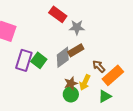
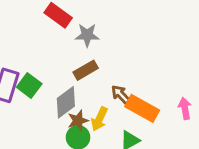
gray diamond: (63, 57) -> (66, 102), moved
orange rectangle: (113, 75) -> (142, 108), turned 70

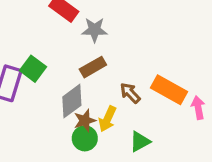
green square: (29, 85) -> (33, 69), moved
orange rectangle: (142, 108) -> (169, 90), moved

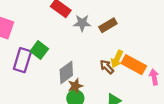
brown rectangle: (93, 67) -> (108, 25), moved
yellow arrow: (107, 119) -> (117, 59), moved

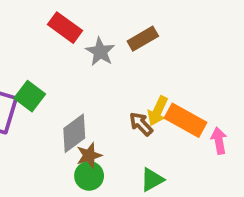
gray star: (82, 23) -> (100, 52), turned 30
brown rectangle: (108, 25) -> (143, 39), moved

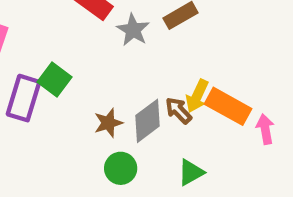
gray diamond: (74, 133) -> (147, 121), moved
brown star: (89, 155) -> (108, 123), moved

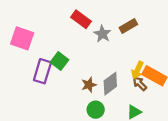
brown arrow: (178, 110) -> (140, 84), moved

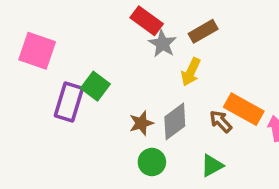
red rectangle: (81, 19) -> (147, 21), moved
yellow arrow: (137, 70) -> (191, 72), moved

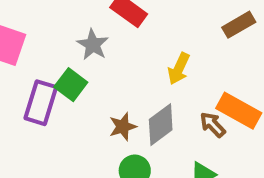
brown rectangle: (203, 31) -> (239, 25), moved
gray star: (162, 44) -> (93, 45), moved

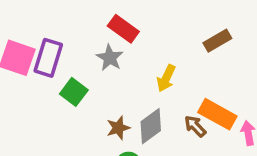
gray star: (93, 45) -> (110, 58), moved
purple rectangle: (41, 103) -> (48, 58), moved

